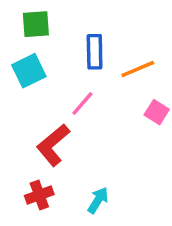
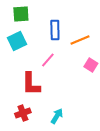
red L-shape: (53, 145) -> (31, 84), turned -50

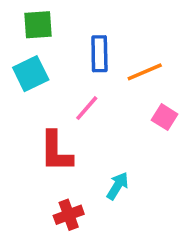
red cross: (23, 113) -> (69, 215), moved
cyan arrow: (57, 116) -> (118, 186), moved

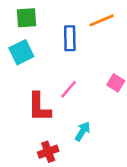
orange line: (145, 72) -> (102, 20), moved
pink line: (87, 108) -> (69, 89), moved

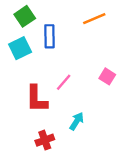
green square: (26, 18) -> (25, 16), turned -30
blue rectangle: (70, 38) -> (49, 36), moved

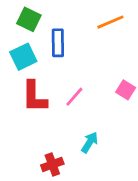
green square: (25, 16) -> (29, 19), turned -30
red L-shape: (37, 99) -> (34, 97), moved

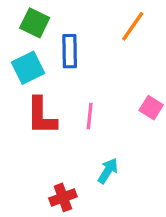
orange line: (110, 22) -> (133, 26), turned -32
pink line: (74, 97) -> (90, 116), turned -35

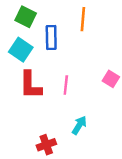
orange line: (133, 26) -> (83, 19), moved, turned -30
cyan square: (28, 68) -> (21, 50), turned -30

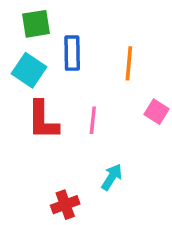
green square: (26, 17) -> (36, 24), turned -35
orange line: (83, 19) -> (129, 63), moved

